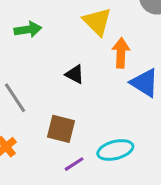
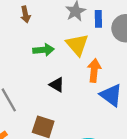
green arrow: (28, 30) -> (43, 50), moved

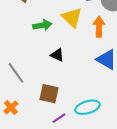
orange arrow: (94, 70) -> (99, 27), moved

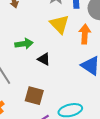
green arrow: (42, 25) -> (24, 44), moved

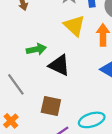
black triangle: (44, 59) -> (59, 65), size x1.5

